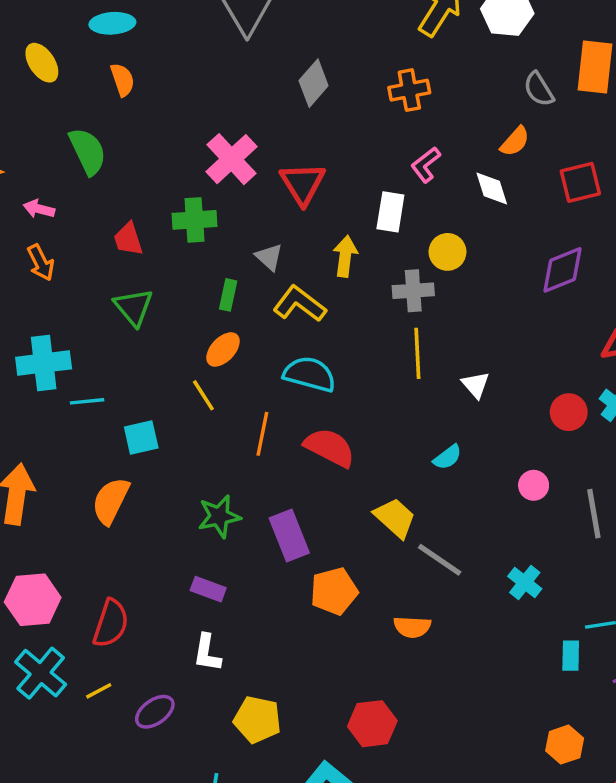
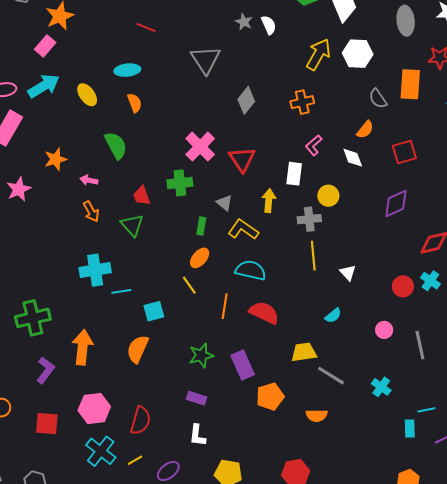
green triangle: (133, 307) -> (132, 225), moved
yellow trapezoid: (395, 518) -> (304, 352), turned -48

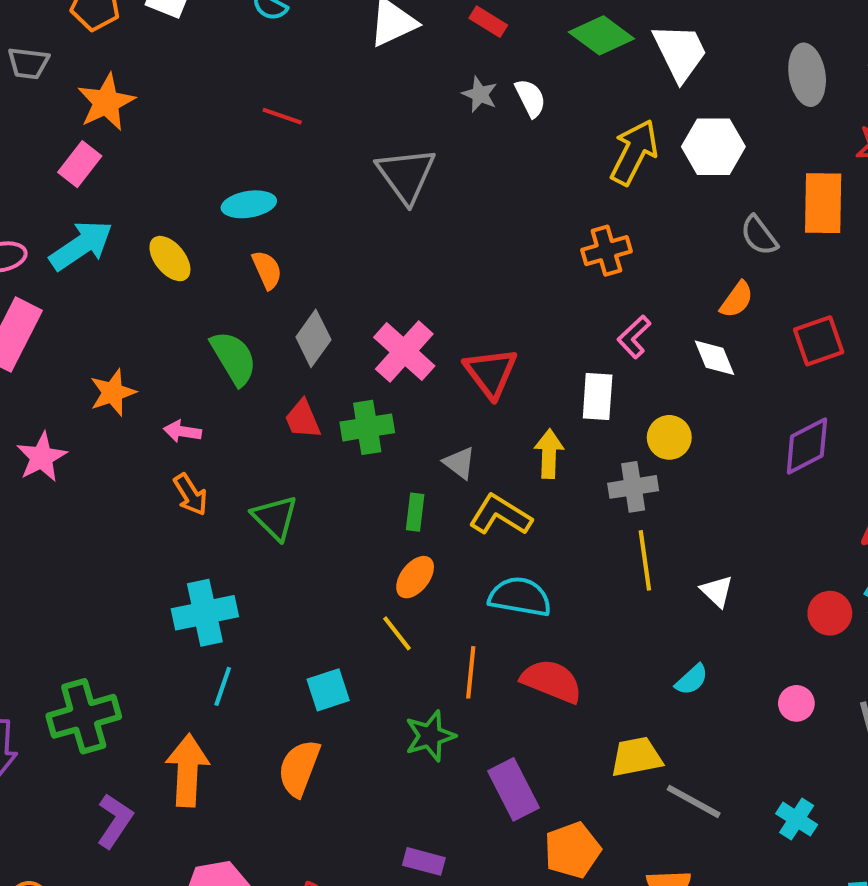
gray diamond: (246, 100) -> (313, 338), moved
red trapezoid: (142, 196) -> (303, 419), moved
cyan line: (121, 291) -> (223, 686), moved, turned -60
green star: (201, 355) -> (430, 736), moved

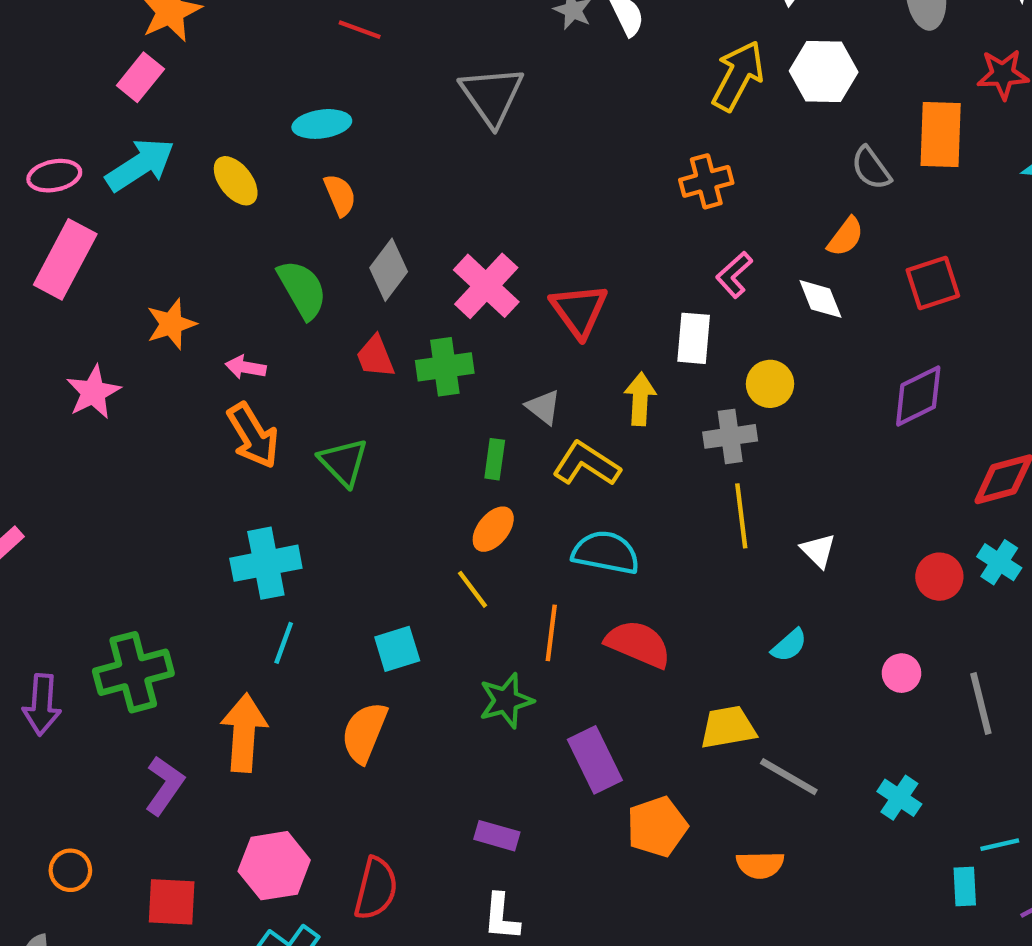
orange arrow: (191, 495) -> (253, 436), size x1.4

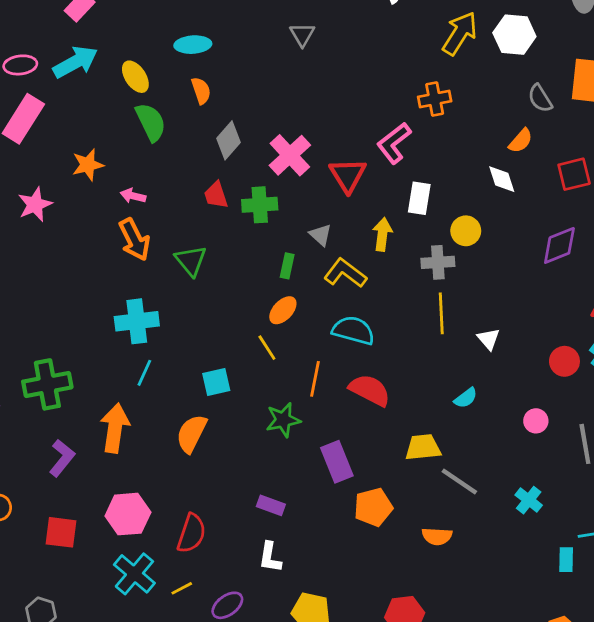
gray triangle: (492, 96) -> (302, 35), size x0.6
pink L-shape: (734, 275) -> (394, 143), moved, size x1.4
green semicircle: (302, 289) -> (151, 122), moved

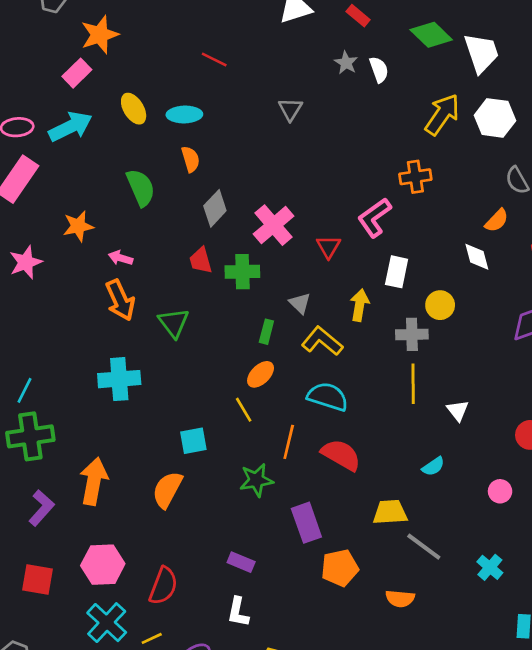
yellow ellipse: (135, 77) -> (134, 109), moved
red triangle: (348, 175) -> (329, 247), size x0.7
cyan line: (144, 373) -> (24, 390), moved

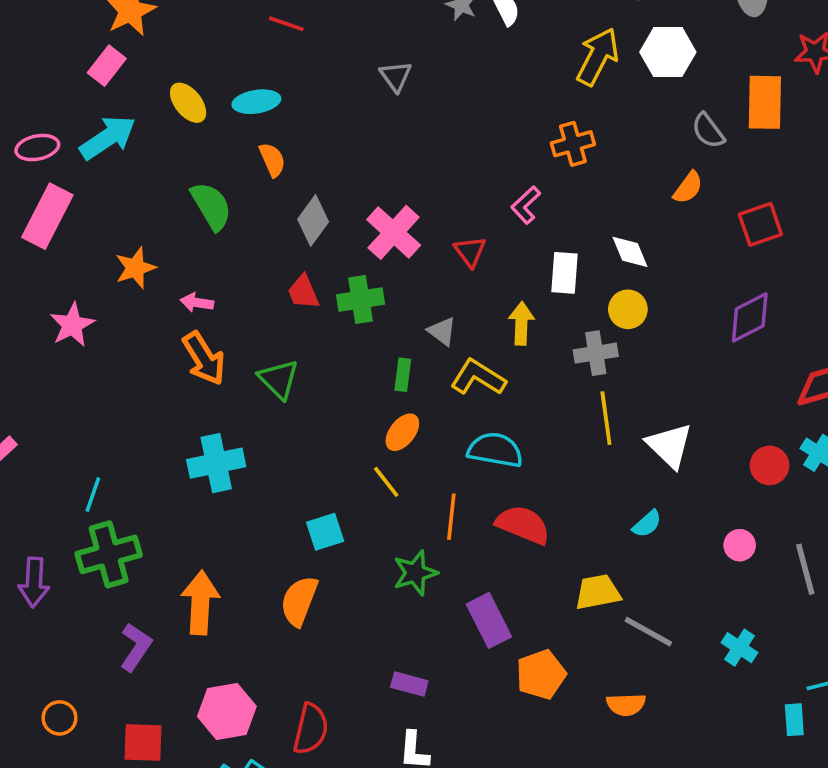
pink L-shape: (374, 218) -> (526, 205), size x0.7
white diamond: (477, 257) -> (630, 252), moved
white triangle: (458, 410) -> (670, 446), size x1.6

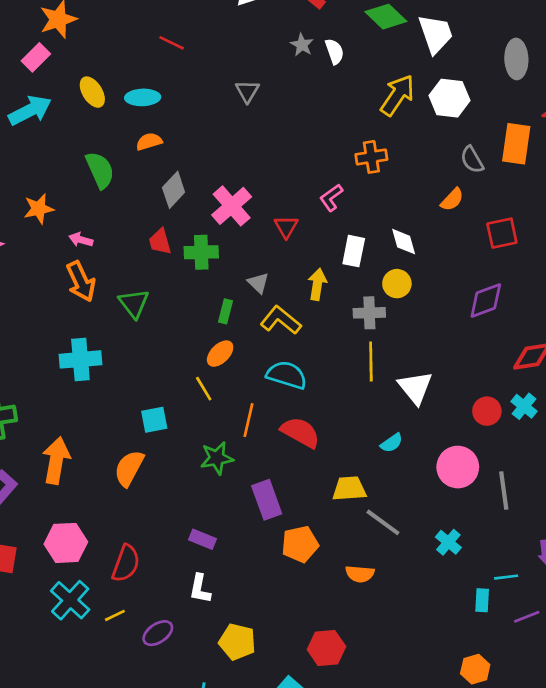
orange semicircle: (272, 160) -> (149, 142), turned -90
pink circle: (740, 545) -> (458, 467), size x1.8

